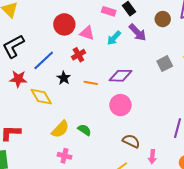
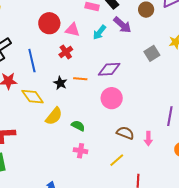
blue line: (44, 60) -> (32, 61), turned -55
black star: (64, 78) -> (60, 83), moved
yellow semicircle: (60, 129) -> (54, 116), moved
pink cross: (64, 156) -> (81, 151), moved
pink arrow: (152, 157) -> (148, 139), moved

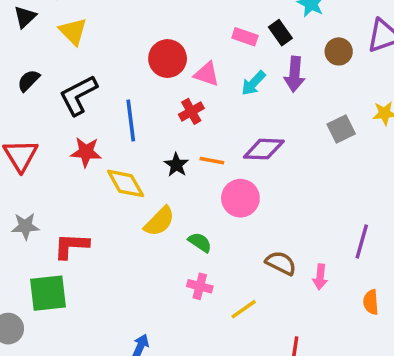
purple arrow: (122, 25) -> (295, 74), turned 48
pink circle: (112, 98) -> (240, 198), moved
yellow line: (117, 160) -> (244, 309), moved

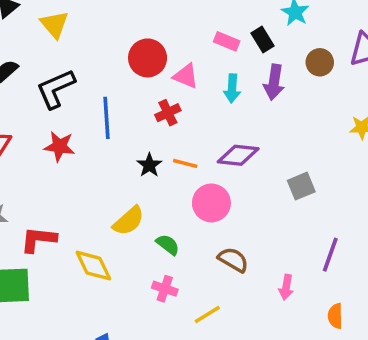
cyan arrow: (253, 83) -> (232, 88), turned -44
gray square: (341, 129) -> (301, 186), moved
yellow diamond: (126, 183) -> (93, 266), moved
brown semicircle: (281, 263) -> (233, 260), moved

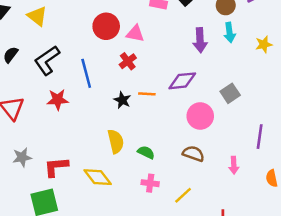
purple arrow: (274, 82) -> (200, 40), moved
cyan arrow: (232, 88) -> (230, 32), moved
pink circle: (211, 203) -> (200, 116), moved
yellow semicircle: (129, 221) -> (116, 141), turned -50

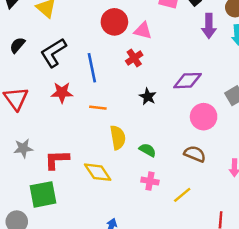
purple arrow: (200, 40) -> (209, 26), moved
orange line: (147, 94) -> (98, 108), moved
black star: (122, 100) -> (148, 97), moved

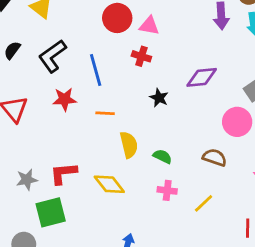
red cross: (134, 58) -> (141, 56), turned -35
pink circle: (204, 117) -> (237, 122), moved
gray star: (23, 148) -> (27, 180), moved

